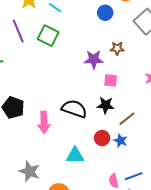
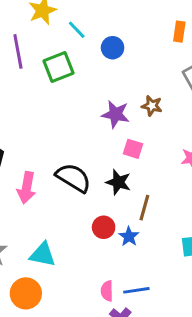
blue circle: (105, 13) -> (113, 48), moved
green square: (48, 36) -> (59, 67), turned 30
brown line: (127, 119) -> (144, 208), turned -48
cyan triangle: (75, 155) -> (43, 255), moved

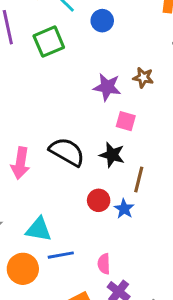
blue line: (136, 290) -> (61, 255), moved

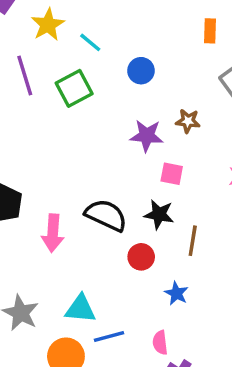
blue circle: (102, 21) -> (141, 71), moved
red circle: (99, 200) -> (141, 257), moved
blue star: (124, 209) -> (176, 293), moved

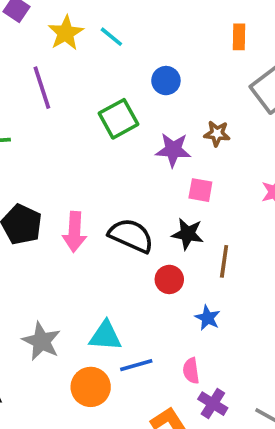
cyan line: (90, 42) -> (111, 37), moved
green square: (74, 88) -> (118, 119), moved
pink arrow: (53, 233) -> (74, 232), moved

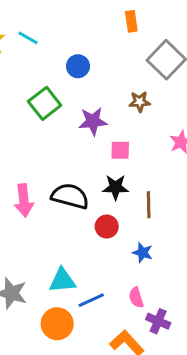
brown star: (217, 134) -> (140, 102), moved

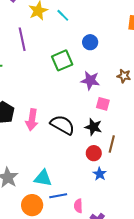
red circle: (107, 227) -> (94, 153), moved
pink semicircle: (136, 297) -> (78, 206), moved

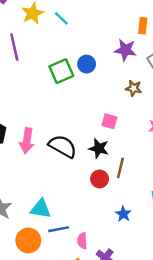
blue circle: (90, 42) -> (87, 64), moved
purple star: (90, 80) -> (125, 50), moved
blue star: (100, 174) -> (123, 214), moved

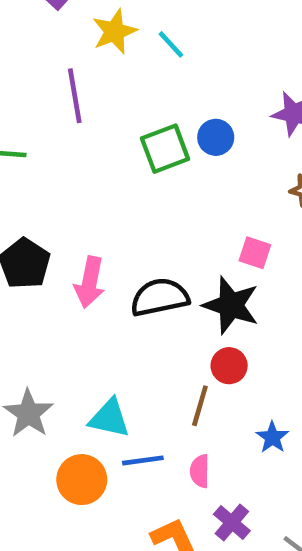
black semicircle: (63, 146) -> (160, 297), turned -44
black star: (99, 148) -> (231, 305), size x1.4
brown line: (120, 168) -> (200, 406), moved
pink semicircle: (82, 241) -> (200, 471), moved

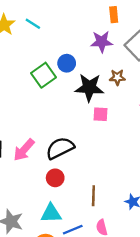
pink arrow: (90, 282) -> (24, 150), turned 45
black star: (231, 305) -> (89, 88), moved
red circle: (229, 366) -> (55, 178), moved

